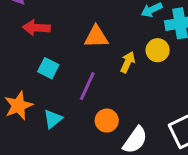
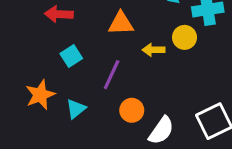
yellow arrow: (128, 62) -> (153, 50), turned -114
cyan square: (48, 68) -> (71, 56), turned 30

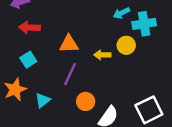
orange triangle: (121, 23) -> (69, 44), moved
cyan square: (71, 56) -> (28, 60), moved

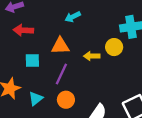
cyan arrow: (121, 13) -> (73, 17), moved
cyan square: (28, 60) -> (32, 60), moved, turned 32
orange circle: (86, 101) -> (66, 100), moved

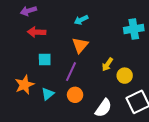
orange triangle: (60, 46) -> (80, 45), moved, turned -48
yellow circle: (114, 47) -> (125, 76), moved
yellow arrow: (92, 56) -> (107, 64), moved, turned -56

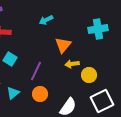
orange triangle: (80, 45) -> (63, 45), moved
cyan square: (45, 59) -> (10, 59), turned 32
yellow arrow: (107, 64) -> (72, 64), turned 48

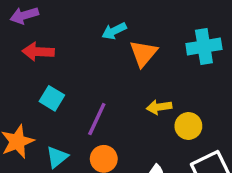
orange triangle: (63, 45) -> (143, 53), moved

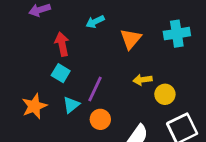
cyan arrow: (114, 31) -> (95, 22), moved
red arrow: (38, 52) -> (62, 44), moved, turned 75
cyan triangle: (57, 157) -> (71, 105), moved

